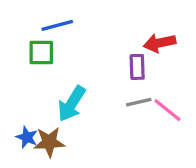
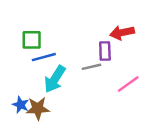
blue line: (57, 25) -> (44, 57), moved
gray line: (139, 102) -> (91, 67), moved
pink line: (168, 110) -> (128, 84), turned -75

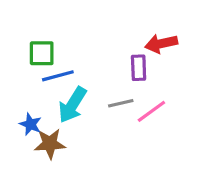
gray line: (91, 67) -> (121, 103), moved
pink line: (128, 84) -> (151, 111), moved
blue star: (21, 105) -> (30, 124), moved

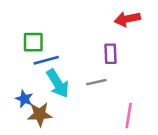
red arrow: (161, 44) -> (127, 19), moved
cyan arrow: (72, 105) -> (58, 83), turned -64
pink line: (151, 111) -> (129, 116), moved, turned -45

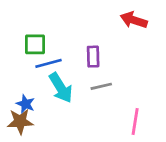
red arrow: (127, 19) -> (134, 20), turned 30
purple rectangle: (111, 54) -> (93, 57), moved
brown star: (40, 114) -> (20, 121), moved

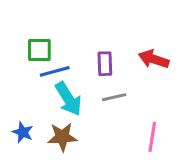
red arrow: (134, 20) -> (154, 59), moved
blue star: (26, 104) -> (23, 132), moved
brown star: (20, 121) -> (62, 137), moved

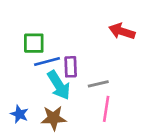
red arrow: (154, 59) -> (122, 31), moved
purple rectangle: (105, 64) -> (71, 67), moved
pink line: (152, 137) -> (106, 109), moved

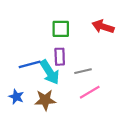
green square: (34, 43) -> (61, 29), moved
blue line: (47, 62) -> (30, 64), moved
pink line: (106, 109) -> (90, 92), turned 50

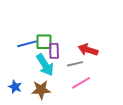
red arrow: (103, 27) -> (88, 50), moved
green square: (61, 29) -> (44, 42), moved
blue line: (30, 64) -> (27, 44), moved

